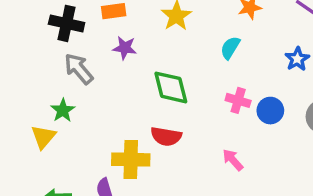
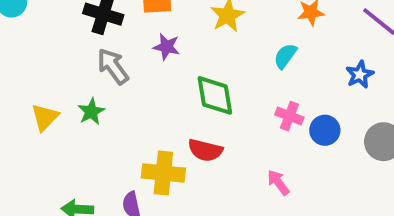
yellow triangle: (43, 137) -> (45, 117), moved

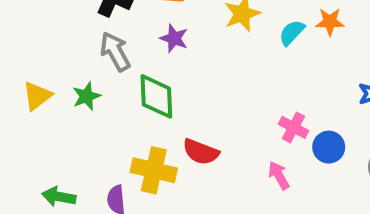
cyan semicircle: (285, 56) -> (292, 33), moved
green diamond: (215, 95) -> (156, 96), moved
pink arrow: (278, 182) -> (279, 175), moved

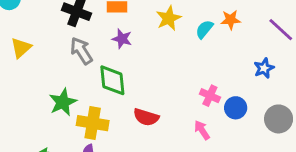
yellow triangle: (37, 96) -> (21, 48), moved
green star: (86, 96) -> (63, 102), moved, size x1.4
yellow cross: (154, 170) -> (93, 123), moved

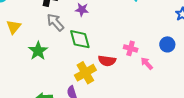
pink cross: (210, 96) -> (131, 48), moved
green star: (63, 102) -> (38, 51), moved
yellow cross: (93, 123) -> (85, 73), moved, turned -30

